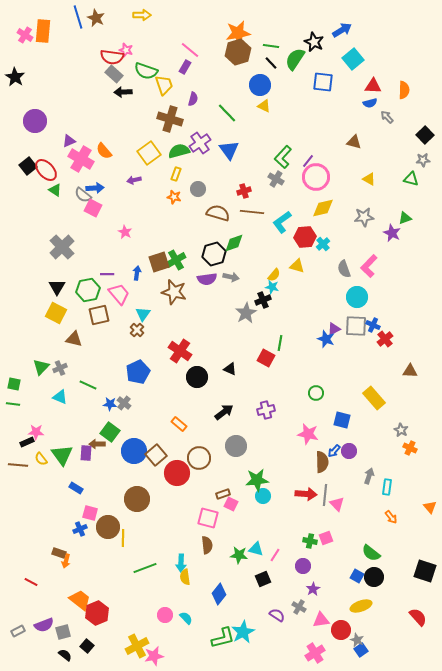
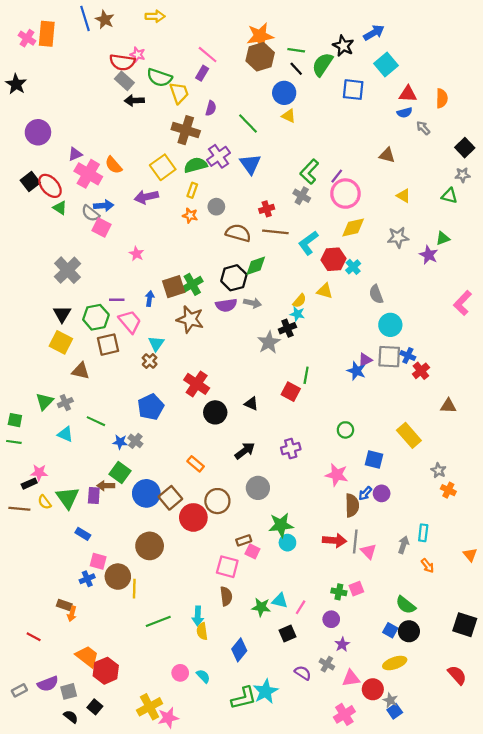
purple arrow: (134, 180) -> (146, 197), size x1.5
pink L-shape: (369, 266) -> (463, 303), moved
gray arrow: (369, 476) -> (403, 545), moved

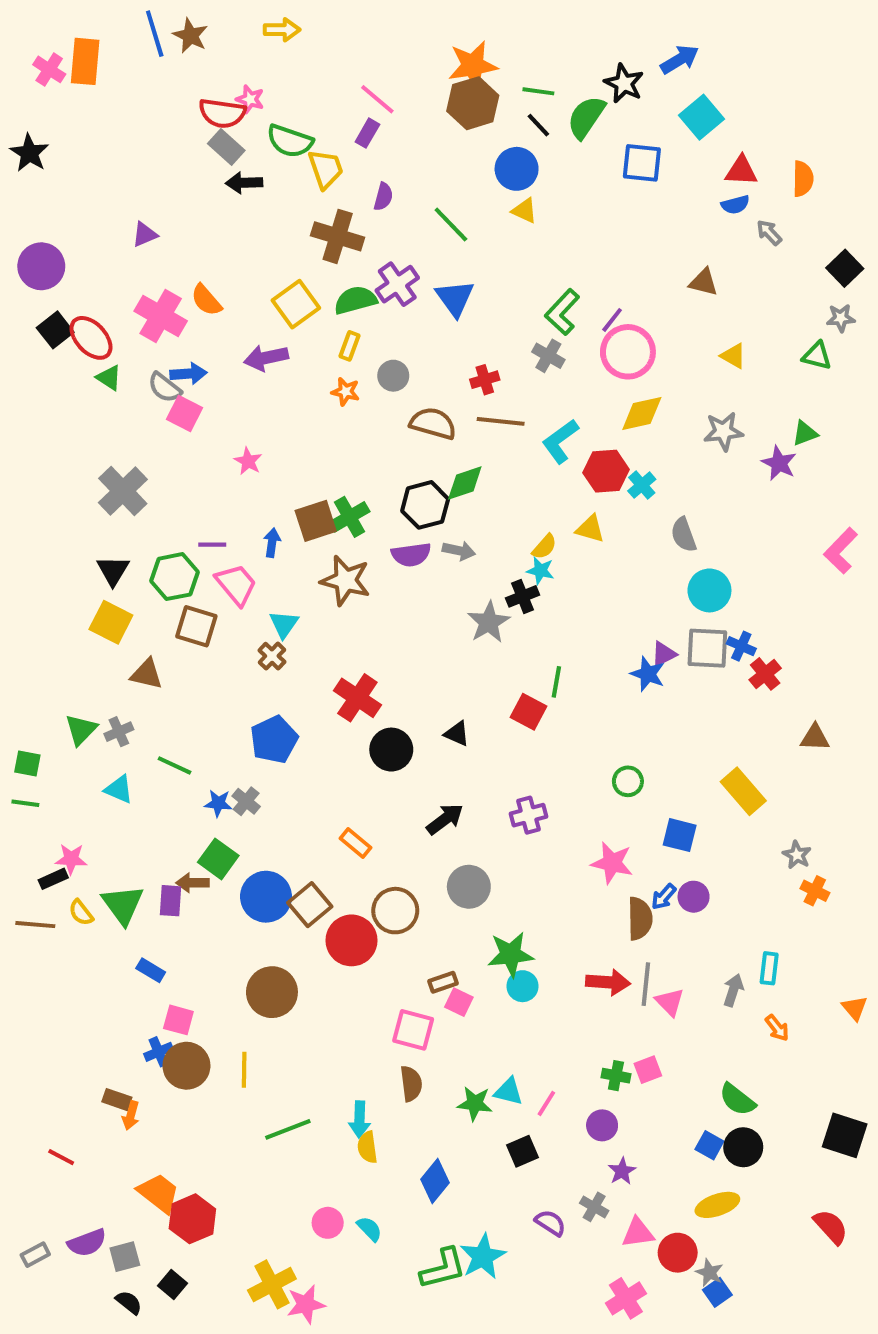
purple circle: (38, 132) -> (41, 266), moved
purple triangle: (75, 154) -> (145, 234), moved
brown square: (108, 345) -> (196, 626), turned 30
brown circle: (118, 577) -> (186, 1066), moved

